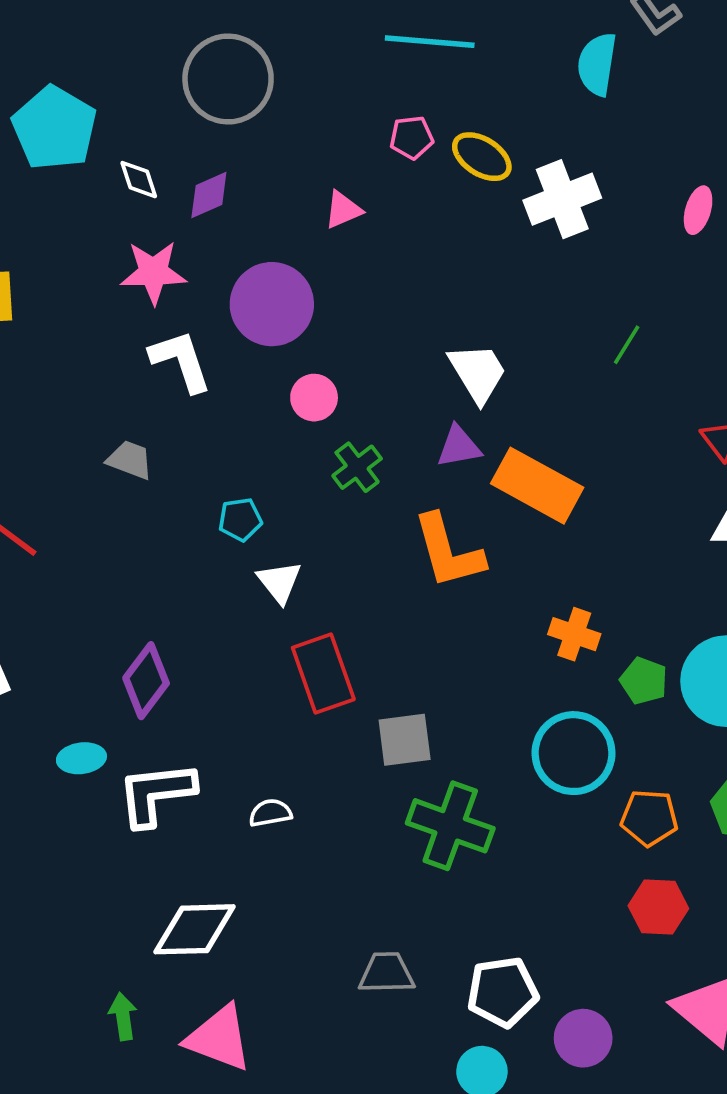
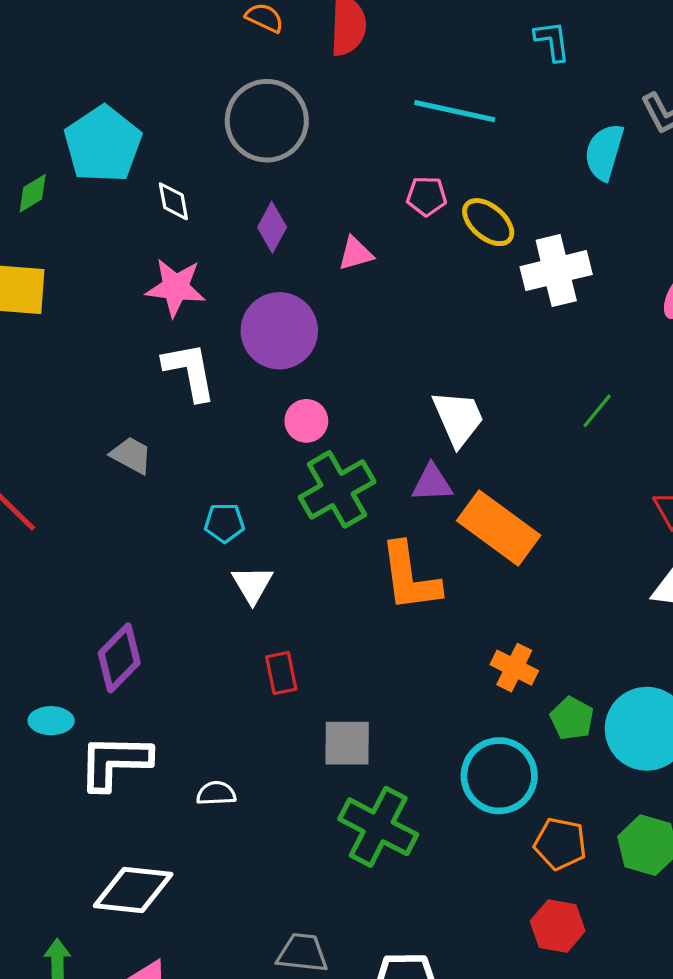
purple diamond: (209, 195) -> (272, 227), moved, turned -45
green cross: (357, 467) -> (337, 489), size x1.6
red rectangle: (323, 673) -> (281, 673), size x0.6

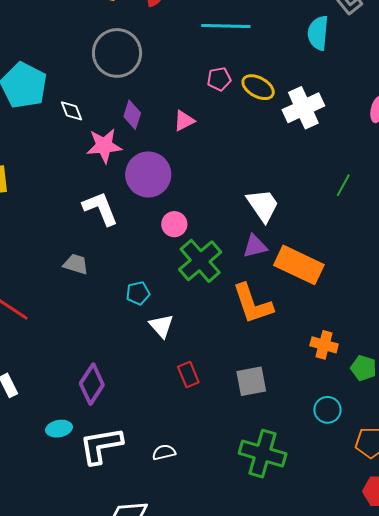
pink star: (176, 287) -> (104, 146), moved
gray square: (347, 743) -> (251, 381), moved
cyan circle: (499, 776) -> (327, 410), size x0.6

